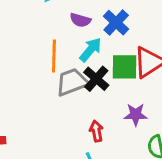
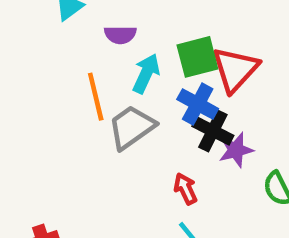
blue cross: (116, 23) -> (198, 104), moved
green square: (125, 67) -> (197, 57), moved
black cross: (96, 79) -> (213, 131), moved

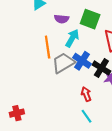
green square: (197, 57) -> (90, 19), moved, turned 30
blue cross: (198, 104) -> (82, 61), moved

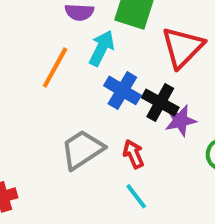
orange line: (48, 47) -> (55, 68), turned 40
gray trapezoid: (63, 63) -> (82, 150), moved

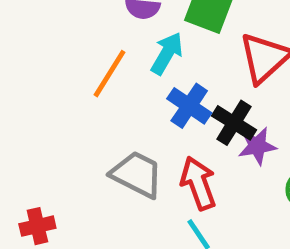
gray trapezoid: (82, 150) -> (137, 174), turned 57
red arrow: (134, 154) -> (198, 183), size x1.5

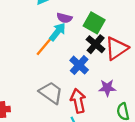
cyan arrow: (167, 53) -> (58, 32), moved
black cross: (234, 123) -> (96, 44), moved

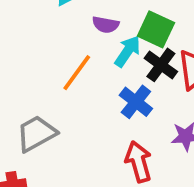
cyan arrow: (58, 32) -> (128, 51), moved
gray trapezoid: (51, 93) -> (36, 134), moved, turned -60

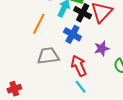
gray trapezoid: (36, 134) -> (48, 56), moved, turned 30

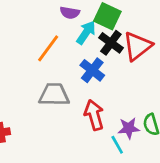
purple star: (102, 48) -> (129, 128), moved
cyan line: (81, 87) -> (117, 145), moved

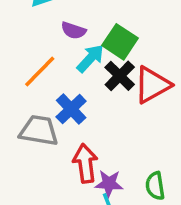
blue cross: (92, 70) -> (71, 109), moved
purple star: (129, 128) -> (109, 183), moved

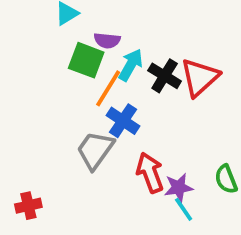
green square: (120, 42) -> (86, 60), moved
orange line: (40, 71) -> (108, 88), moved
gray trapezoid: (39, 131) -> (95, 150), turned -51

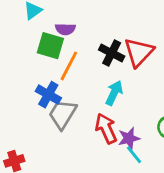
cyan arrow: (131, 65) -> (114, 93), moved
blue cross: (123, 121) -> (48, 95), moved

